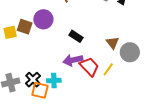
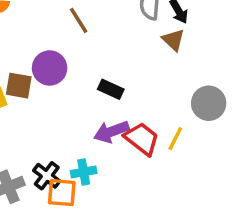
brown triangle: (113, 43) -> (173, 40), moved

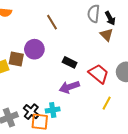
red trapezoid: (142, 139) -> (99, 74), moved
yellow line: (175, 139) -> (107, 103), moved

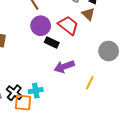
purple circle: (34, 49) -> (41, 26), moved
red trapezoid: (99, 74) -> (68, 25), moved
purple arrow: (69, 87) -> (64, 67), moved

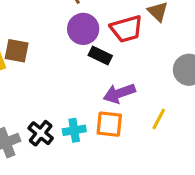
red trapezoid: (68, 25) -> (126, 29), turned 125
orange square: (23, 103) -> (109, 124), moved

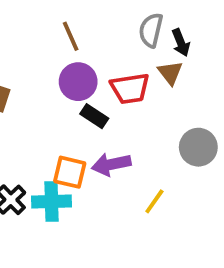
orange square: (109, 124) -> (70, 172), moved
cyan cross: (74, 130) -> (51, 202), size x1.4

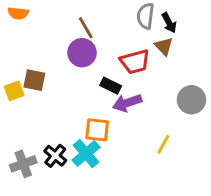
purple circle: (78, 82) -> (82, 53), moved
purple arrow: (111, 164) -> (127, 103), moved
cyan cross: (51, 202) -> (86, 154), turned -32

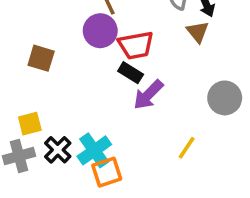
red trapezoid: (135, 62) -> (136, 45), moved
yellow square: (14, 91) -> (30, 124), moved
purple arrow: (127, 103) -> (148, 95), turned -32
orange square: (97, 130) -> (107, 172), moved, turned -30

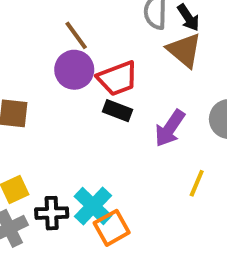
brown triangle: (198, 32) -> (184, 50), size x1.4
purple arrow: (148, 95) -> (170, 128), moved
black cross: (58, 150) -> (52, 213), turned -36

